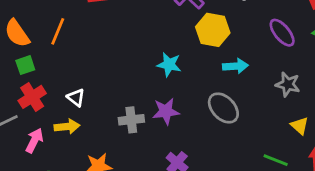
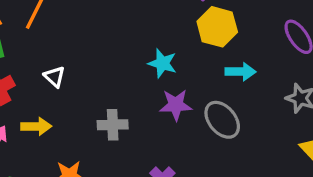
white triangle: (76, 98) -> (54, 77), moved
purple star: (166, 111) -> (176, 105), moved

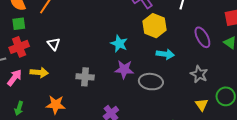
gray ellipse: (222, 120) -> (151, 82), turned -50

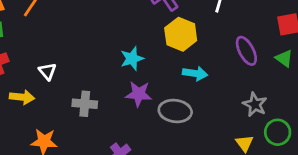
white triangle: (54, 44) -> (47, 71), moved
cyan star: (119, 44) -> (132, 59), turned 30
gray star: (199, 74) -> (255, 104), moved

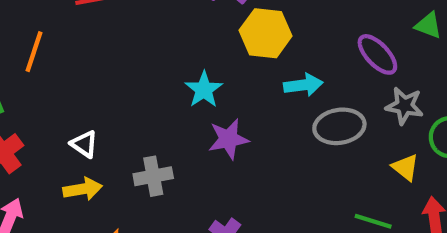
purple ellipse: (246, 51) -> (377, 54), moved
yellow arrow: (22, 97) -> (83, 189), moved
gray ellipse: (175, 111) -> (339, 126), moved

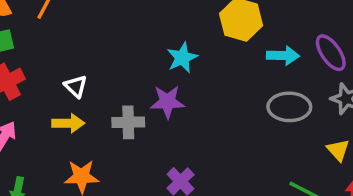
cyan arrow: (303, 85) -> (283, 56), moved
purple star: (228, 139) -> (167, 102), moved

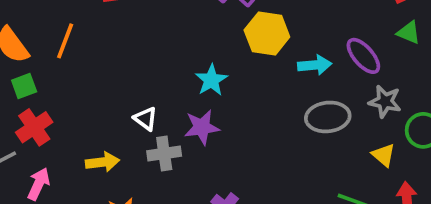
white triangle: (76, 86) -> (146, 119), moved

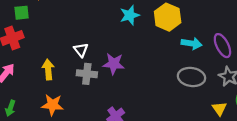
cyan star: (211, 80) -> (130, 15), moved
green square: (24, 86) -> (22, 13), moved
yellow arrow: (102, 162) -> (48, 70), turned -102

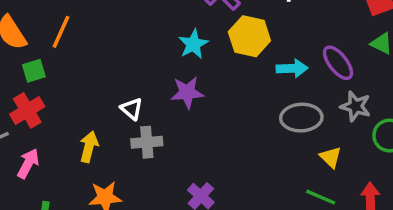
purple star: (114, 64) -> (187, 92), moved
yellow arrow: (48, 70) -> (89, 147), turned 30
yellow triangle: (219, 109) -> (331, 157), moved

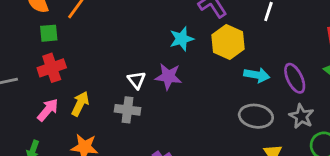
white triangle: (132, 109) -> (137, 80), moved
red cross: (27, 110) -> (52, 68), moved
pink arrow: (28, 163) -> (48, 110), moved

